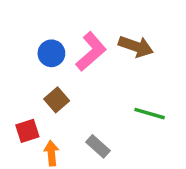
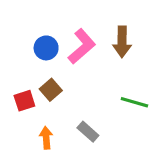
brown arrow: (136, 46) -> (122, 42), turned 72
red square: (27, 131) -> (24, 101), moved

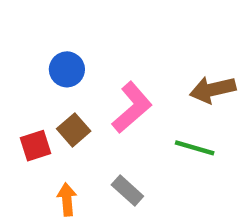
brown arrow: (122, 42) -> (213, 90), moved, turned 76
pink L-shape: (82, 46) -> (132, 108), moved

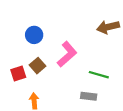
brown arrow: (213, 90) -> (108, 27), moved
gray rectangle: (127, 190) -> (89, 96), moved, turned -35

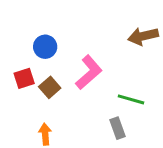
red square: (18, 74) -> (24, 78), moved
gray rectangle: (89, 96) -> (117, 128), turned 63

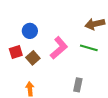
green line: (131, 99) -> (89, 48), moved
gray rectangle: (117, 128) -> (78, 85), turned 32

